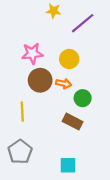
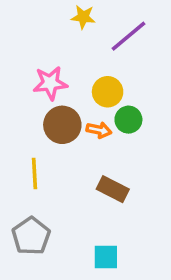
green circle: (83, 98) -> (128, 120), moved

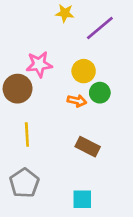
brown circle: (62, 125) -> (18, 89), moved

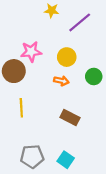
green circle: (100, 93) -> (94, 76), moved
gray pentagon: (24, 183) -> (32, 156), moved, turned 30
cyan square: (82, 199) -> (66, 160), turned 35

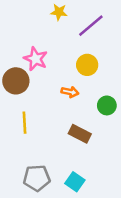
pink star: (31, 52) -> (36, 59), turned 30
yellow circle: (67, 57) -> (87, 65), moved
green circle: (94, 76) -> (107, 105), moved

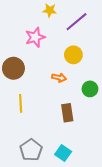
pink star: (36, 59) -> (35, 37), moved, turned 30
brown rectangle: (80, 134) -> (67, 113), turned 54
gray pentagon: (37, 178) -> (31, 150), turned -30

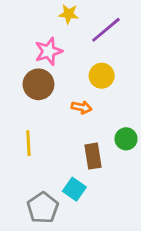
brown circle: (13, 68) -> (38, 84), moved
green circle: (90, 89) -> (126, 139), moved
cyan square: (63, 153) -> (74, 189), moved

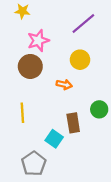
yellow star: (69, 14) -> (22, 11), moved
cyan square: (74, 189) -> (54, 139), moved

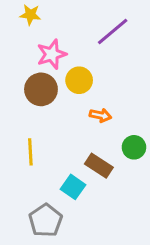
yellow circle: (80, 60) -> (79, 80), moved
orange arrow: (64, 85) -> (100, 115), moved
brown rectangle: (73, 123) -> (99, 166), turned -48

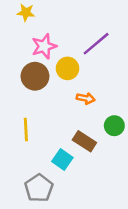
purple line: (113, 31) -> (96, 44), moved

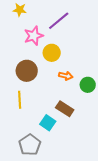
purple line: (96, 44) -> (59, 21), moved
brown circle: (35, 76) -> (27, 71), moved
green circle: (114, 126) -> (88, 85), moved

